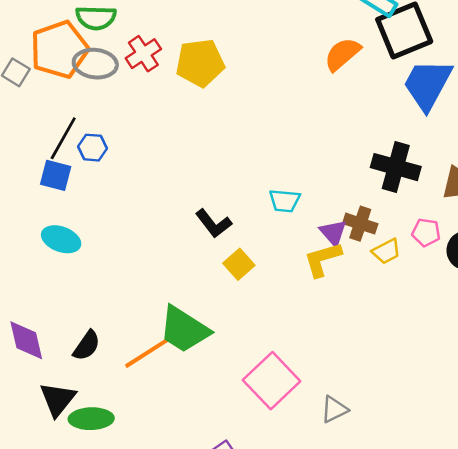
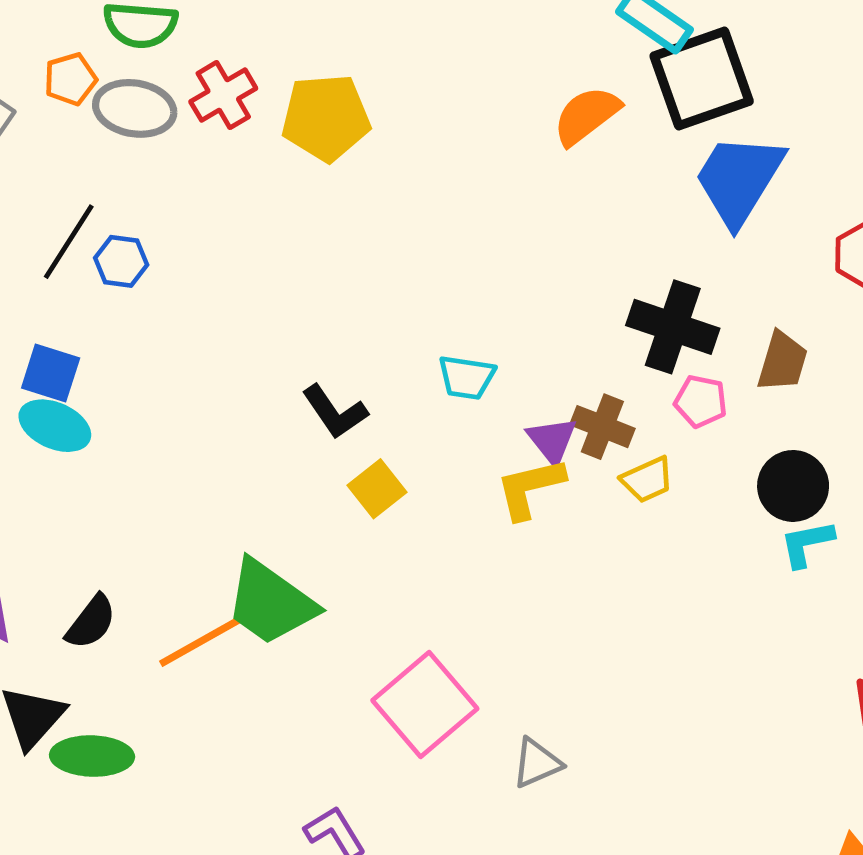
orange pentagon: (59, 49) -> (70, 79), size x0.5
blue square: (56, 175) -> (51, 373), moved
pink pentagon: (426, 232) -> (701, 401), moved

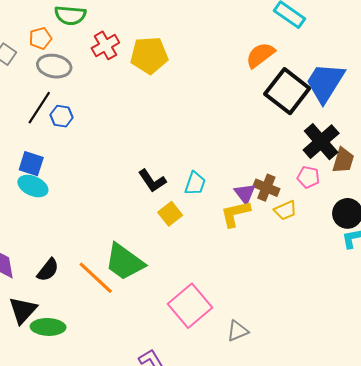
black square: (702, 79) -> (287, 91), moved, turned -33
gray ellipse: (135, 108) -> (54, 66), moved
black cross: (673, 327) -> (321, 142), moved, turned 30
cyan trapezoid: (467, 377) -> (195, 183), moved, turned -80
orange line: (203, 640) -> (96, 278), turned 72

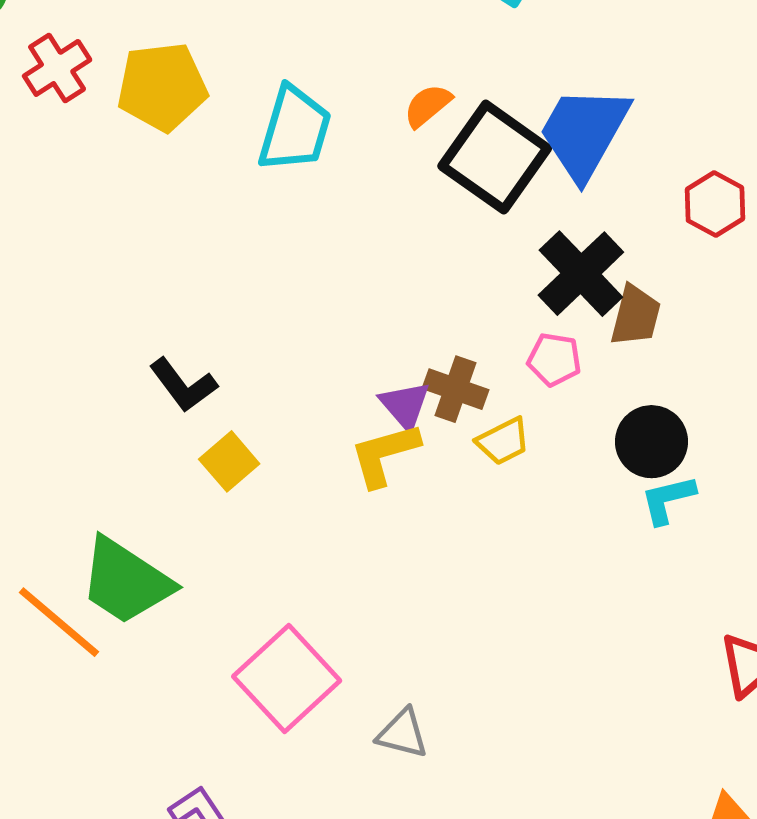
orange semicircle: (260, 55) -> (428, 106), moved, size x0.7
cyan trapezoid: (195, 183) -> (295, 129), moved, size x1.5
gray triangle: (238, 331) -> (403, 733), turned 40

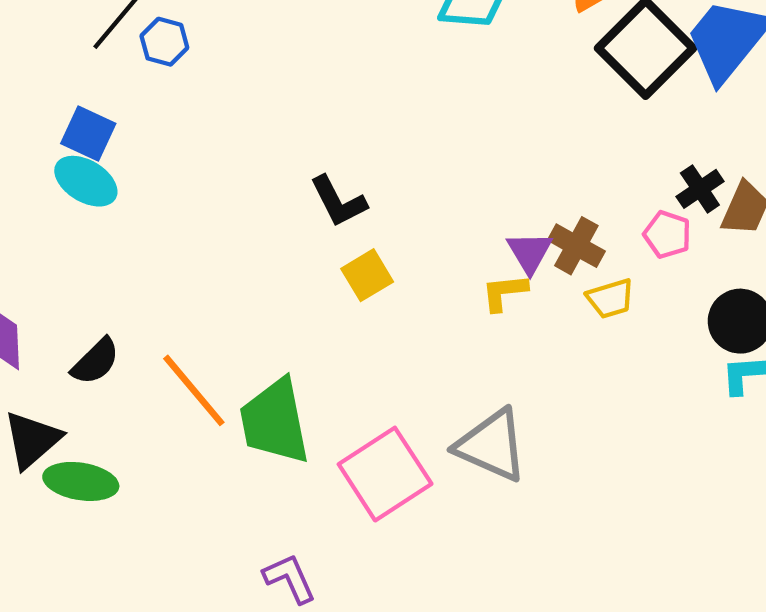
black cross: (581, 274) -> (700, 189), moved, size x0.6
yellow L-shape: (385, 454) -> (504, 292), size x0.7
green trapezoid: (126, 581) -> (275, 421), moved, turned 36
gray triangle: (403, 733) -> (492, 445), moved, size x1.6

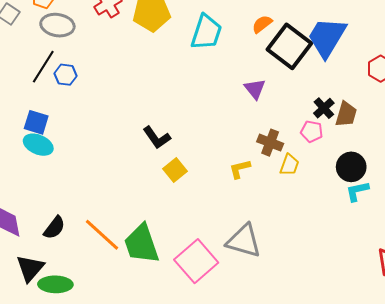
purple triangle: (530, 252) -> (255, 89), moved
yellow trapezoid: (610, 298) -> (289, 165), turned -45

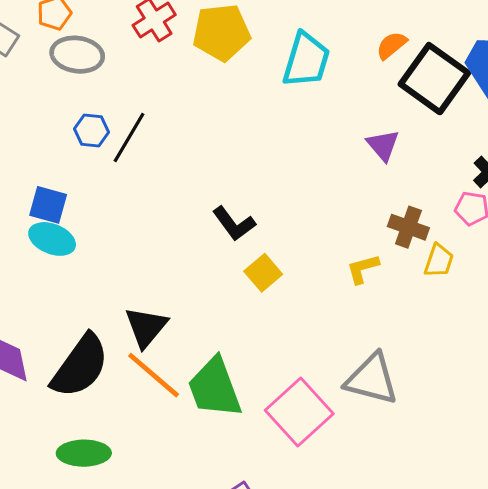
black line: (43, 67) -> (129, 137), moved
black semicircle: (54, 228) -> (80, 366), size x1.8
black triangle: (30, 268) -> (146, 327), moved

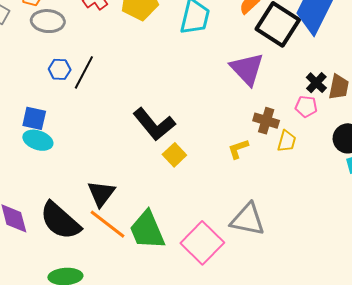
purple triangle: (383, 145) -> (247, 69), size x1.6
black L-shape: (234, 224) -> (154, 124), size x1.5
black semicircle: (80, 366) -> (60, 221), turned 99

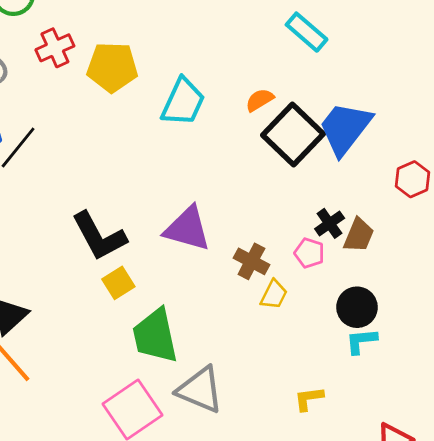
purple triangle: (247, 69) -> (187, 229), moved, turned -42
yellow L-shape: (238, 149) -> (309, 399), moved
green trapezoid: (147, 230) -> (155, 336), moved

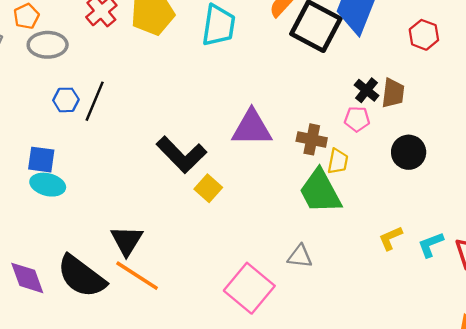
green trapezoid: (155, 336) -> (320, 191), moved
cyan L-shape: (361, 341) -> (431, 245), moved
gray triangle: (200, 390) -> (300, 256), size x0.6

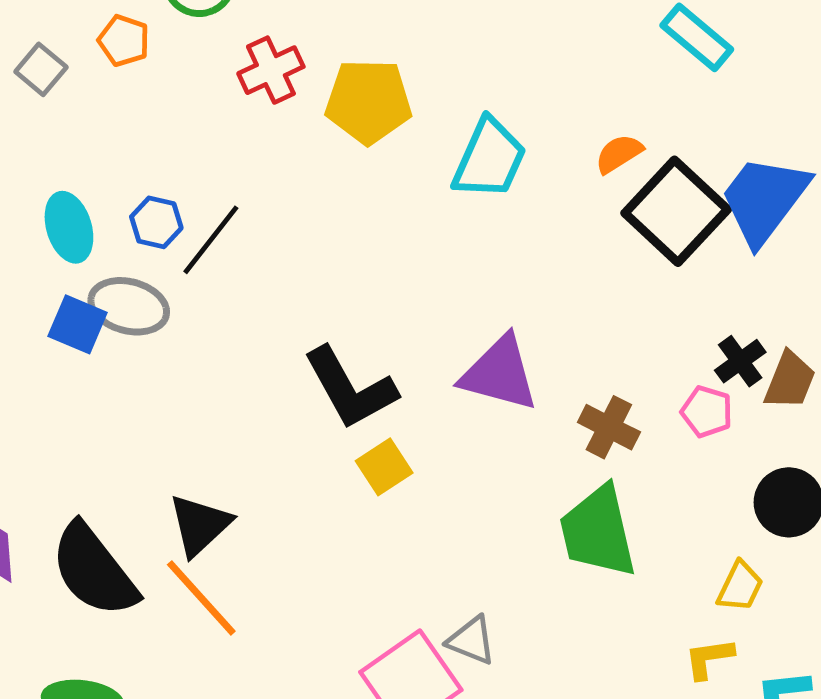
orange pentagon: (26, 16) -> (124, 41), turned 30
gray ellipse: (48, 45) -> (129, 306), moved
yellow trapezoid: (338, 161) -> (740, 586), moved
cyan ellipse: (48, 185) -> (69, 227), moved, turned 44
gray triangle: (300, 256) -> (471, 640), moved

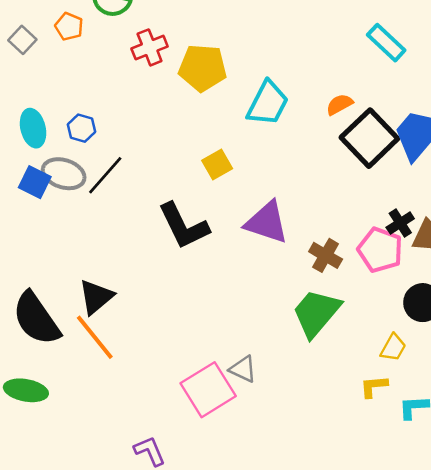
black line: (211, 240) -> (105, 175), moved
pink pentagon: (707, 412) -> (380, 250), size x1.6
yellow square: (384, 467) -> (217, 164), moved
green trapezoid: (598, 532) -> (316, 313), turned 50

